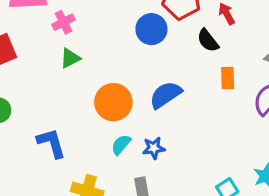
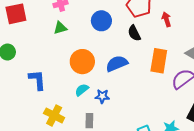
blue circle: (151, 29) -> (101, 21), moved
black semicircle: (208, 41) -> (134, 33), moved
orange rectangle: (228, 78) -> (159, 61), size x1.6

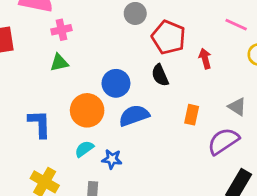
blue circle: (101, 21) -> (116, 83), moved
orange rectangle: (159, 61) -> (192, 115), size x0.6
blue L-shape: (37, 80) -> (40, 124), moved

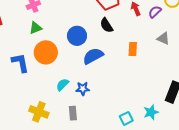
orange circle: (87, 110) -> (46, 52), moved
blue L-shape: (40, 124) -> (20, 63), moved
purple semicircle: (223, 141) -> (155, 12), moved, size x0.6

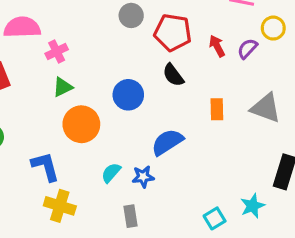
gray triangle: (163, 38) -> (266, 108), moved, size x1.5
blue semicircle: (93, 56) -> (167, 142), moved
blue L-shape: (20, 63) -> (45, 167), moved
yellow cross: (39, 112) -> (60, 206), moved

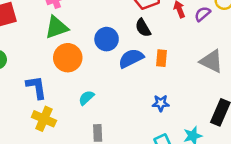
green triangle: (63, 87) -> (57, 27), size x1.5
orange rectangle: (217, 109) -> (162, 58), moved
blue semicircle: (167, 142) -> (131, 58), moved
blue star: (143, 177) -> (161, 103), moved

